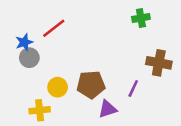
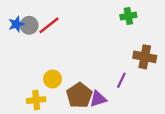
blue star: (24, 42) -> (16, 24), moved
gray circle: (29, 58) -> (29, 25), moved
brown pentagon: (91, 85) -> (79, 95), moved, turned -30

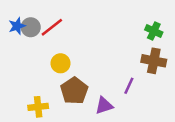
green cross: (128, 16) -> (154, 31), moved, turned 35
yellow circle: (52, 79) -> (61, 63), moved
brown pentagon: (79, 95) -> (74, 91), moved

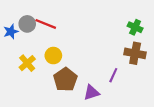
blue star: (17, 26) -> (11, 32), moved
red line: (52, 27) -> (46, 24), turned 60
yellow cross: (38, 107) -> (27, 63), moved, turned -35

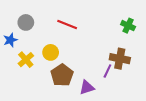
red line: (46, 24) -> (67, 25), moved
blue star: (11, 32) -> (10, 40), moved
brown cross: (135, 53) -> (120, 59), moved

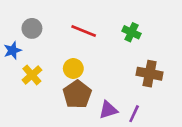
green cross: (128, 26) -> (131, 32), moved
yellow circle: (51, 52) -> (73, 68), moved
purple line: (107, 71) -> (134, 114), moved

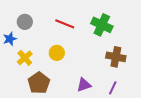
green cross: (131, 32) -> (102, 25), size x1.5
brown pentagon: (77, 94) -> (39, 83), moved
purple line: (134, 114) -> (113, 88), moved

